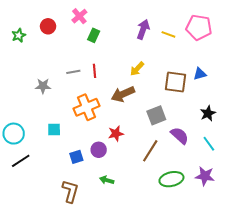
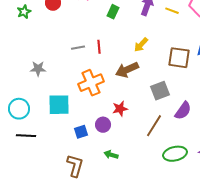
green rectangle: (94, 35) -> (113, 12), moved
gray star: (43, 86) -> (38, 69), moved
cyan square: (54, 130) -> (59, 105), size x1.6
purple semicircle: (180, 136) -> (183, 111), turned 84
black line: (21, 161) -> (26, 136), turned 36

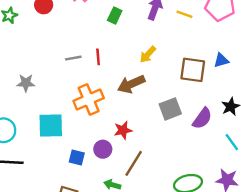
purple semicircle: (183, 111) -> (202, 118), moved
brown line: (154, 126) -> (134, 163), moved
blue square: (81, 132) -> (77, 157), turned 32

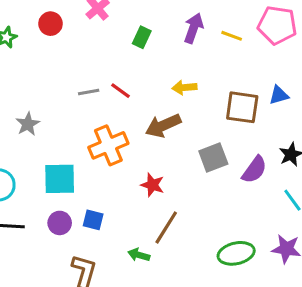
yellow arrow: (148, 54) -> (184, 88), turned 42
red line: (98, 57) -> (120, 91), turned -49
gray star: (26, 83) -> (28, 124), turned -30
red star: (123, 130) -> (152, 185), turned 30
purple circle: (103, 149) -> (60, 223), moved

